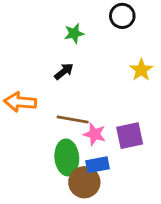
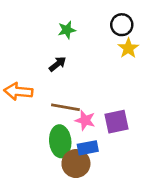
black circle: (122, 16) -> (122, 25), moved
yellow star: (141, 70) -> (128, 48), moved

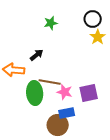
black arrow: (58, 64) -> (37, 55), moved
green ellipse: (60, 141) -> (35, 93), moved

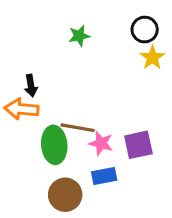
black arrow: (37, 55) -> (31, 86), moved, turned 120
brown circle: (58, 125) -> (65, 195), moved

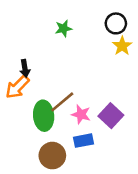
orange arrow: (22, 109) -> (17, 87), turned -50
brown line: (78, 128) -> (62, 102), turned -50
purple square: (138, 145) -> (111, 116), turned -35

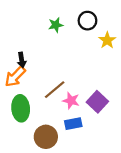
black circle: (116, 23) -> (87, 21), moved
green ellipse: (44, 116) -> (21, 108), moved

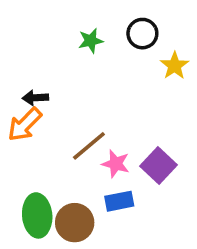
black arrow: (22, 60) -> (35, 98), turned 96
green ellipse: (21, 108) -> (37, 215), moved

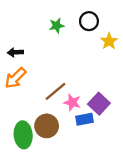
black arrow: (35, 98) -> (15, 52), moved
blue rectangle: (119, 201) -> (84, 119), moved
brown circle: (75, 223) -> (47, 126), moved

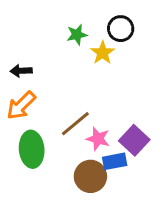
yellow star: (109, 41) -> (103, 53), moved
brown circle: (47, 126) -> (90, 176), moved
green ellipse: (23, 135) -> (32, 149), moved

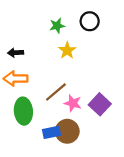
yellow star: (103, 53) -> (67, 50), moved
orange arrow: (21, 106) -> (16, 78), turned 45
blue rectangle: (115, 161) -> (51, 132), moved

